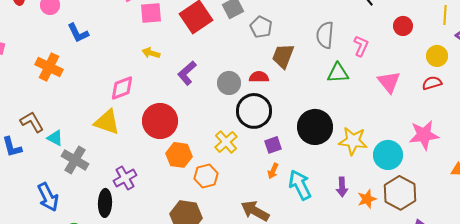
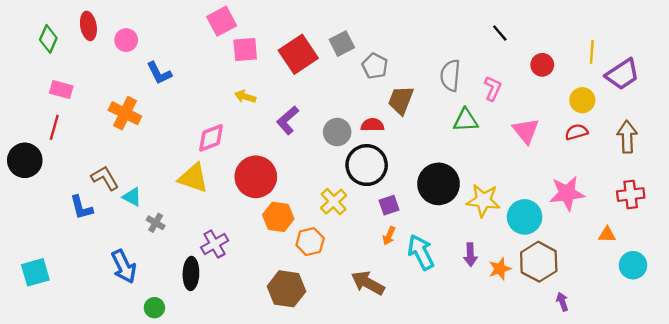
gray cross: (75, 160) -> (156, 223), size x0.6

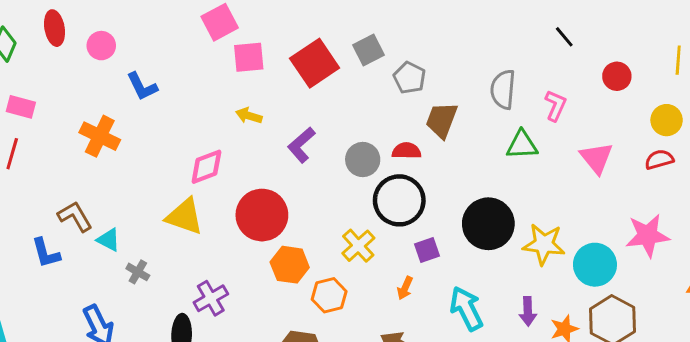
orange arrow: (389, 236) -> (405, 288), moved

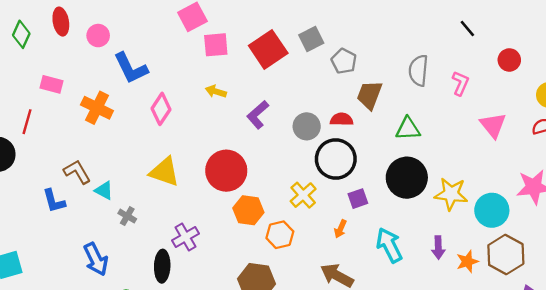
blue L-shape: (142, 86) -> (131, 68), size x1.4
pink rectangle: (21, 107) -> (52, 84), moved
green triangle: (522, 145) -> (408, 129), moved
pink diamond: (206, 167) -> (161, 109), moved, turned -36

